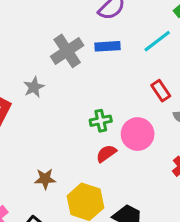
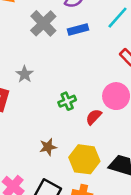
gray cross: (67, 51) -> (43, 23), moved
green cross: (101, 121) -> (67, 101), moved

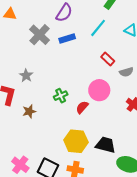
brown star: (48, 147) -> (29, 111), moved

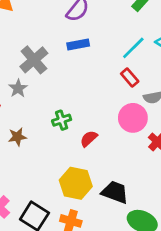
cyan line: (98, 28) -> (133, 48), moved
gray cross: (39, 35) -> (34, 60), moved
pink circle: (99, 90) -> (133, 118), moved

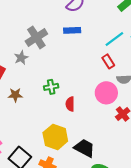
red semicircle: (89, 139) -> (70, 104), turned -56

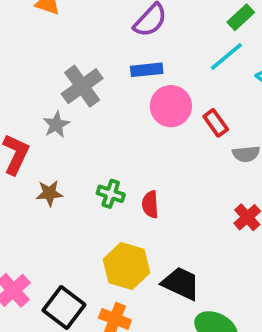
cyan line: (114, 39) -> (226, 56), moved
green cross: (51, 87) -> (111, 194), moved, turned 32
pink circle: (106, 93) -> (171, 106), moved

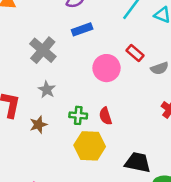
pink circle: (171, 106) -> (107, 68), moved
gray star: (56, 125) -> (47, 90), moved
yellow hexagon: (127, 266) -> (90, 146), moved

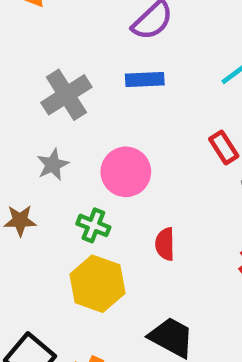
pink circle: (107, 68) -> (126, 172), moved
red semicircle: (105, 116) -> (165, 244), moved

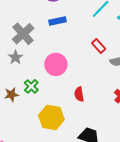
gray star: (53, 165) -> (15, 57), moved
green cross: (93, 225) -> (31, 86), moved, turned 32

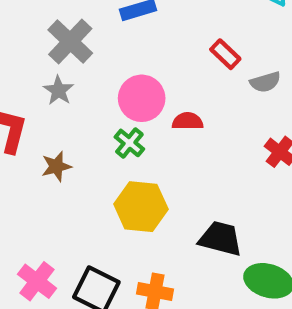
green cross: (31, 86) -> (129, 143), moved
red semicircle: (79, 94) -> (188, 121), moved, turned 104

